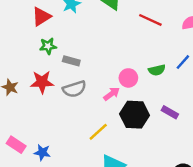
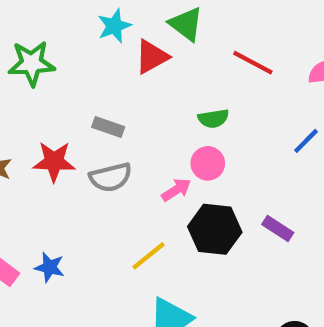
red triangle: (41, 17) -> (152, 57), moved
green star: (48, 46) -> (32, 63), moved, size x1.5
green semicircle: (157, 70) -> (213, 119), moved
blue star: (42, 152) -> (50, 267), moved

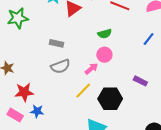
red star: (54, 162) -> (24, 92), moved
black hexagon: (215, 229) -> (110, 99), moved
yellow line: (149, 256) -> (83, 91), moved

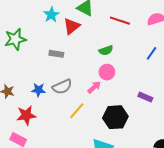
gray rectangle: (57, 43) -> (56, 54), moved
yellow line: (83, 91) -> (77, 111), moved
blue star: (37, 111) -> (38, 90), moved

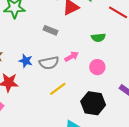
pink circle: (107, 72) -> (97, 67), moved
pink arrow: (94, 87) -> (72, 56), moved

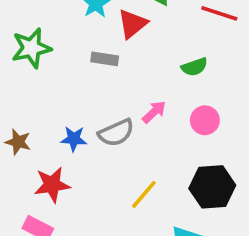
gray rectangle: (50, 30) -> (105, 59), moved
yellow line: (58, 89) -> (144, 194), moved

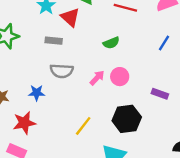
red triangle: (132, 24) -> (70, 17), turned -36
pink arrow: (154, 112) -> (97, 78), moved
gray semicircle: (116, 133) -> (62, 71), moved, turned 30

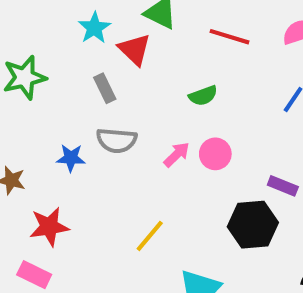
gray rectangle: (54, 41) -> (105, 88), turned 56
blue star: (37, 93) -> (71, 158), moved
black hexagon: (127, 119) -> (253, 225), moved

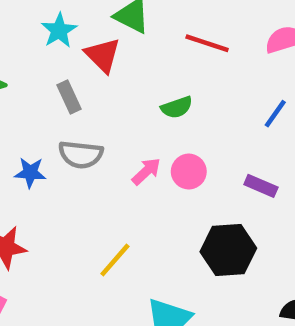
purple rectangle: (283, 186) -> (261, 186), moved

